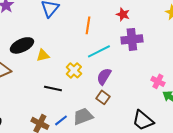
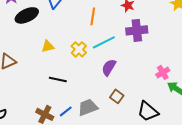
black ellipse: (22, 45) -> (27, 15), moved
yellow cross: (74, 70) -> (79, 49), moved
pink cross: (158, 81) -> (163, 72), turned 32
brown square: (103, 97) -> (117, 96), moved

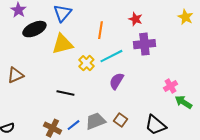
yellow triangle: (48, 46) -> (62, 44), moved, size x1.6
brown square: (117, 96) -> (120, 120), moved

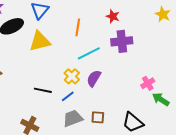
yellow cross: (86, 63) -> (72, 76), moved
brown square: (120, 120) -> (98, 117), turned -32
blue line: (73, 125) -> (68, 96), moved

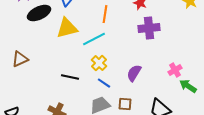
cyan line: (89, 53) -> (94, 39), moved
purple semicircle: (94, 78) -> (134, 73), moved
blue line: (68, 96) -> (104, 83), moved, turned 72

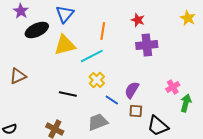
blue line: (104, 83) -> (112, 100), moved
green arrow: (188, 86) -> (186, 103), turned 72
brown square: (125, 104) -> (136, 111), moved

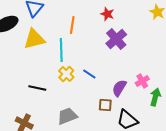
purple cross: (147, 45) -> (116, 39), turned -35
cyan line: (92, 56) -> (61, 50), turned -65
purple semicircle: (132, 90) -> (119, 88), moved
blue line: (112, 100) -> (89, 74), moved

